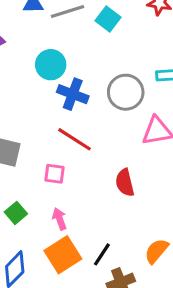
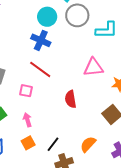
cyan circle: (51, 65) -> (47, 17), moved
gray circle: (126, 92) -> (77, 15), moved
orange square: (63, 255) -> (28, 143), size x0.6

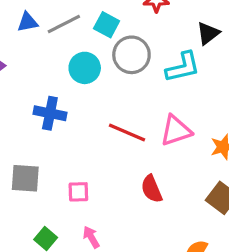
blue cross: (41, 40) -> (50, 113), moved
red line: (40, 69) -> (127, 133), moved

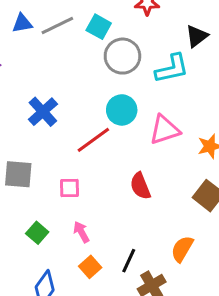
cyan circle: (85, 68) -> (122, 110), moved
blue cross: (50, 113) -> (43, 112), turned 36
red line: (127, 133) -> (93, 140), moved, turned -60

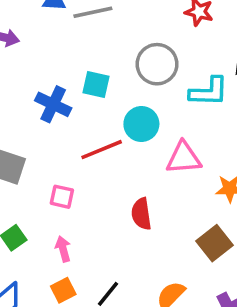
cyan square: (99, 27) -> (96, 84), moved, turned -30
blue cross: (43, 112) -> (53, 104), turned -36

